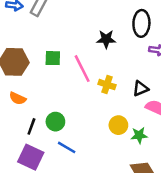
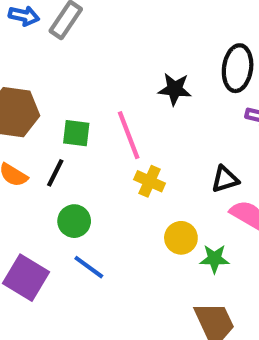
green square: (53, 58) -> (76, 133), moved
yellow cross: (107, 85) -> (150, 181), moved
black line: (31, 126) -> (55, 173), moved

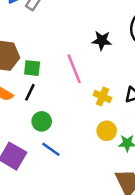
green square: (76, 133) -> (32, 68), moved
yellow cross: (150, 181) -> (102, 96), moved

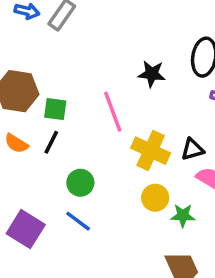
yellow cross: (102, 96) -> (151, 151), size x1.5
green circle: (42, 121) -> (80, 183), moved

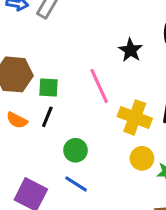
black star: (152, 74) -> (131, 50), turned 30

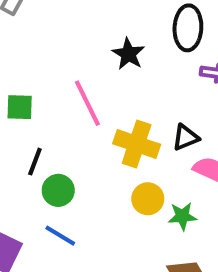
black line: (47, 117) -> (35, 162), moved

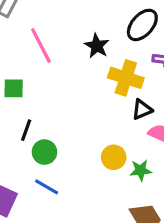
black ellipse: (188, 28) -> (142, 25), turned 40
pink line: (87, 103) -> (41, 46), moved
yellow cross: (137, 144) -> (126, 78), moved

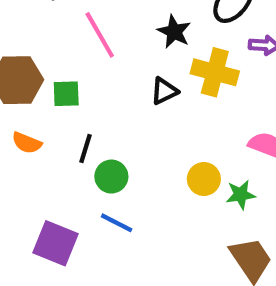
black triangle: (142, 110) -> (164, 91), moved

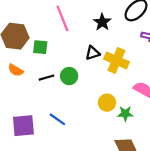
yellow cross: (215, 72) -> (116, 60), moved
black line: (86, 148) -> (46, 78), turned 49
green circle: (111, 177) -> (69, 76), moved
purple square: (56, 243) -> (23, 126), turned -35

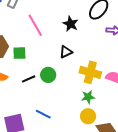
yellow cross: (116, 60) -> (90, 72), moved
yellow circle: (107, 103) -> (88, 116), moved
green star: (125, 114) -> (88, 97), moved

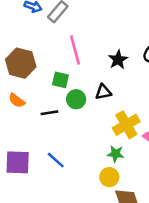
green square: (19, 53) -> (60, 80), moved
yellow cross: (90, 72) -> (126, 125), turned 30
green circle: (48, 75) -> (76, 99), moved

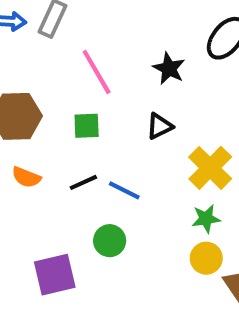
green circle: (76, 99) -> (110, 241), moved
blue line: (56, 160) -> (124, 190), moved

